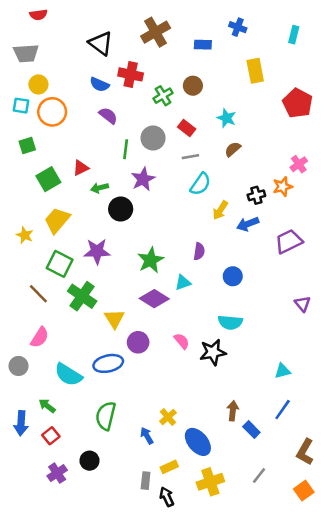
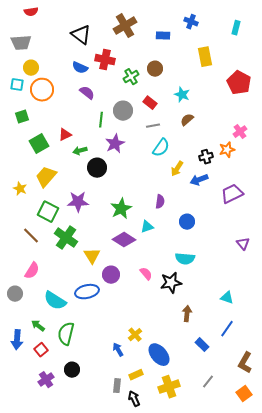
cyan triangle: (283, 371) -> (227, 298), turned 32
brown arrow: (233, 411) -> (187, 314), moved
green semicircle: (106, 416) -> (66, 334), moved

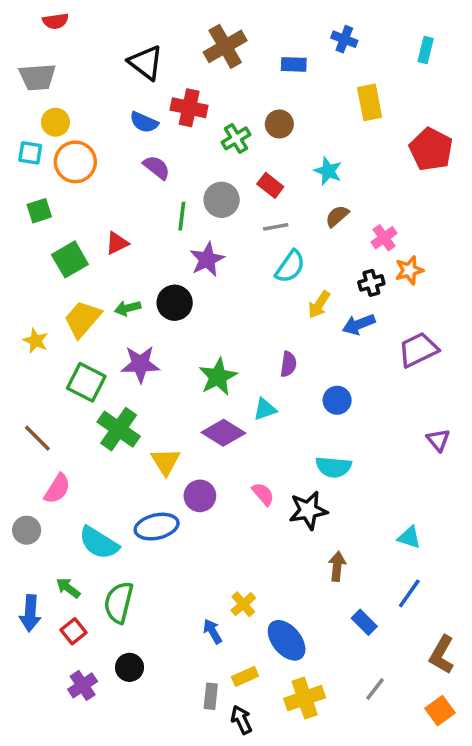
pink cross: (240, 132) -> (384, 238), moved
green arrow: (80, 151) -> (128, 308), moved
brown line: (31, 236) -> (37, 438), moved

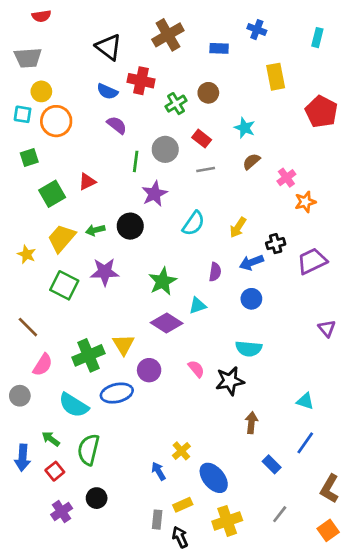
cyan semicircle: (290, 267) -> (194, 223), moved
black cross: (371, 283) -> (276, 244), moved
blue arrow: (359, 324) -> (251, 262), moved
green cross: (119, 429) -> (88, 355), moved, turned 32

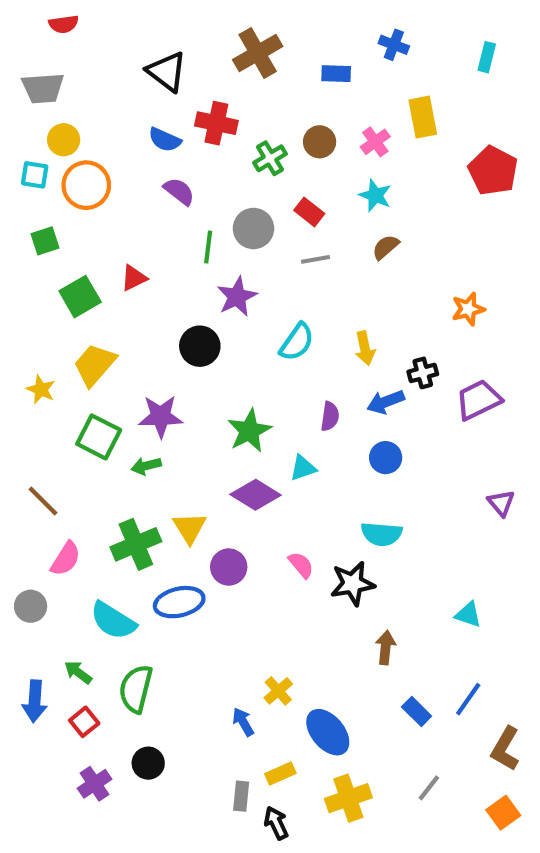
pink cross: (286, 178) -> (375, 142), moved
yellow arrow: (238, 227) -> (365, 348), turned -45
green arrow: (95, 230) -> (146, 466), moved
blue line: (305, 443) -> (468, 699), moved

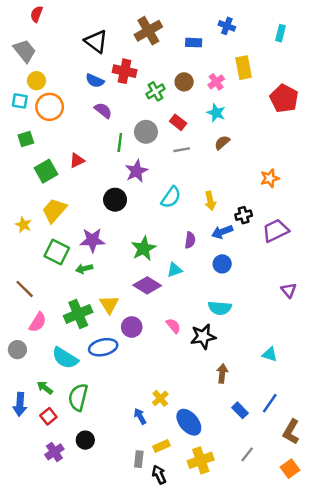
red semicircle: (64, 24) -> (36, 14), turned 119
gray trapezoid: (43, 88) -> (25, 51), turned -125

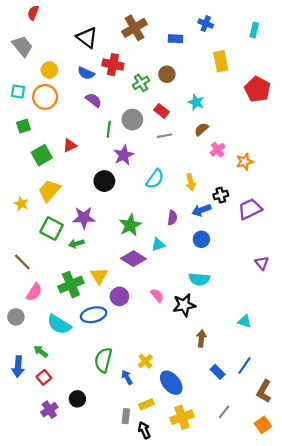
yellow circle: (36, 81) -> (49, 70), moved
pink cross: (216, 82) -> (218, 150), moved
green semicircle: (78, 397) -> (103, 360), moved

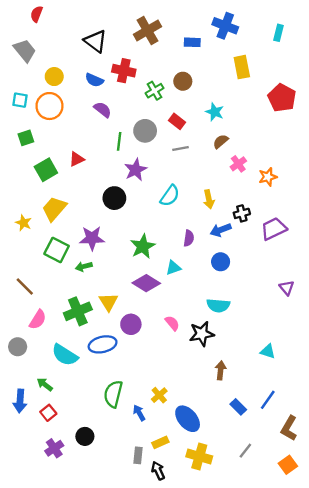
blue cross: (206, 24) -> (225, 26), size x1.5
yellow cross: (182, 417) -> (199, 456), turned 35

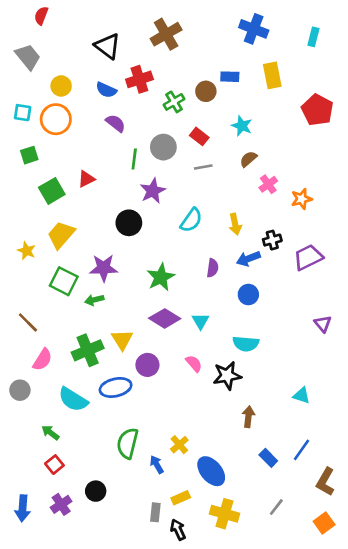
blue rectangle: (192, 42) -> (230, 77), moved
red cross: (124, 71) -> (139, 79), turned -30
cyan triangle: (173, 268) -> (201, 321), moved, turned -42
blue arrow: (20, 401) -> (23, 508), moved

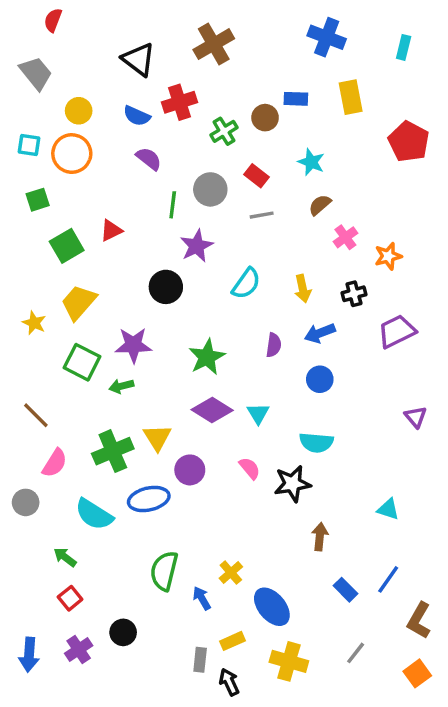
black cross: (272, 240) -> (354, 294), moved

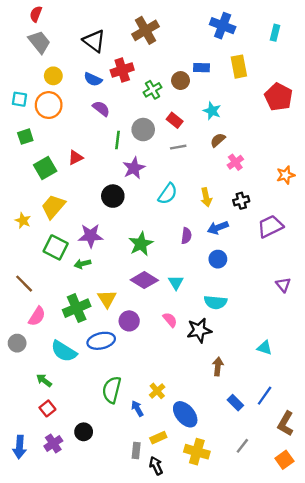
gray trapezoid: (36, 73) -> (39, 42), moved
orange star: (388, 256) -> (286, 175), moved

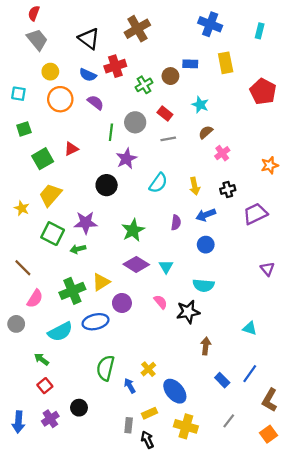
orange circle: (49, 105) -> (60, 99), moved
yellow triangle: (107, 299) -> (101, 282), turned 30
cyan semicircle: (64, 351) -> (60, 332), turned -60

